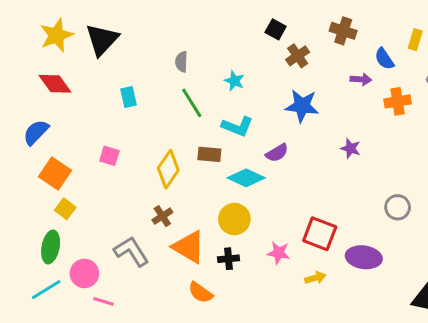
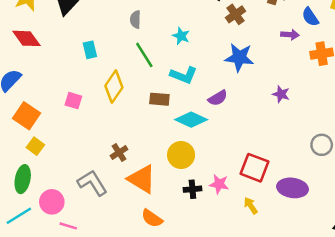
yellow diamond: (168, 169) -> (114, 87), moved
black cross: (228, 259) -> (192, 189), moved
yellow arrow: (315, 278) -> (251, 206), turned -108

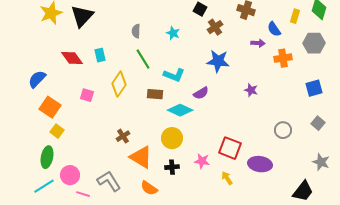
cyan star: (181, 36) -> (173, 33), moved
red diamond: (26, 38) -> (72, 58), moved
gray L-shape: (92, 183) -> (109, 181), moved
black cross: (192, 189) -> (172, 167), moved

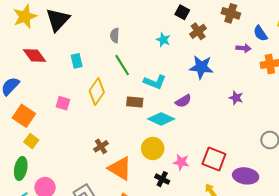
cyan star: (173, 33) -> (163, 40), moved
red diamond: (72, 58) -> (34, 56), moved
pink star: (202, 161) -> (181, 162), moved
black cross: (172, 167) -> (162, 179), moved, turned 32

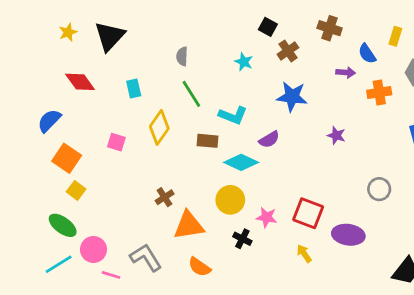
yellow star: (25, 16) -> (68, 32), size x0.6
green ellipse: (21, 169) -> (63, 225), turned -65
orange triangle: (120, 169) -> (189, 225), turned -40

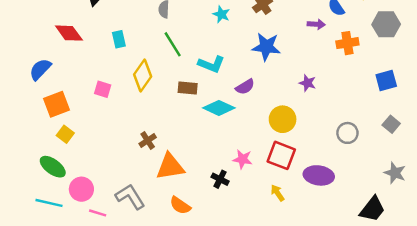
orange square: (67, 158) -> (56, 104), turned 35
yellow circle: (230, 200) -> (283, 119), moved
cyan line: (59, 264) -> (49, 203), turned 45

